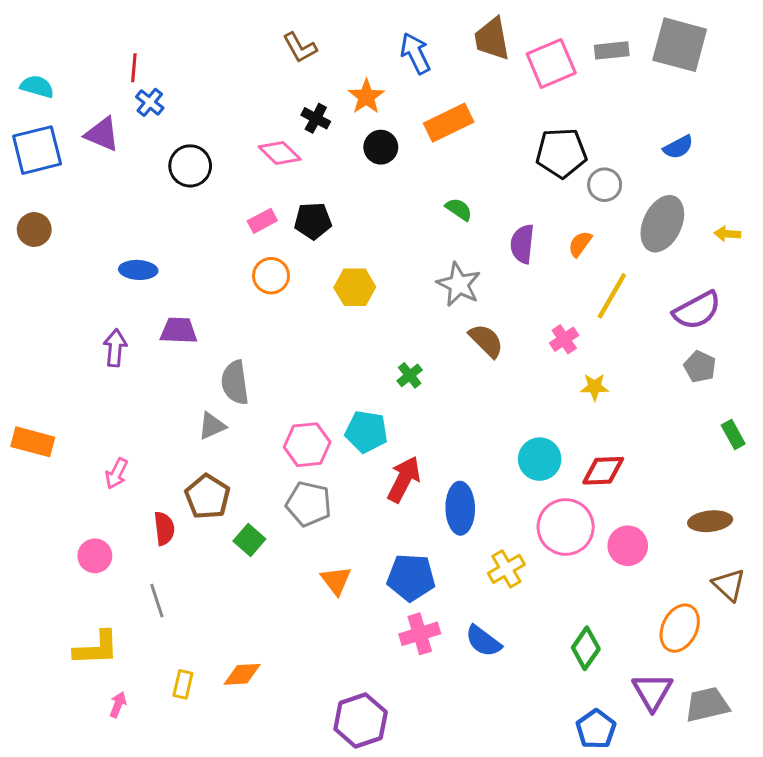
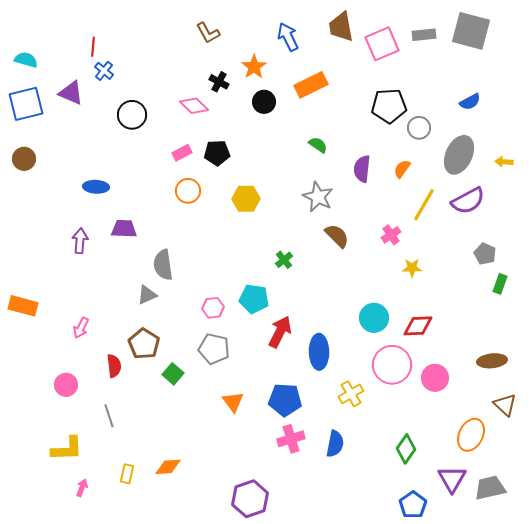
purple semicircle: (697, 310) -> (468, 201), moved
green rectangle: (733, 435) -> (500, 284), moved, turned 48
pink hexagon: (307, 445) -> (213, 308), size x0.7
blue semicircle: (483, 641) -> (335, 444), turned -116

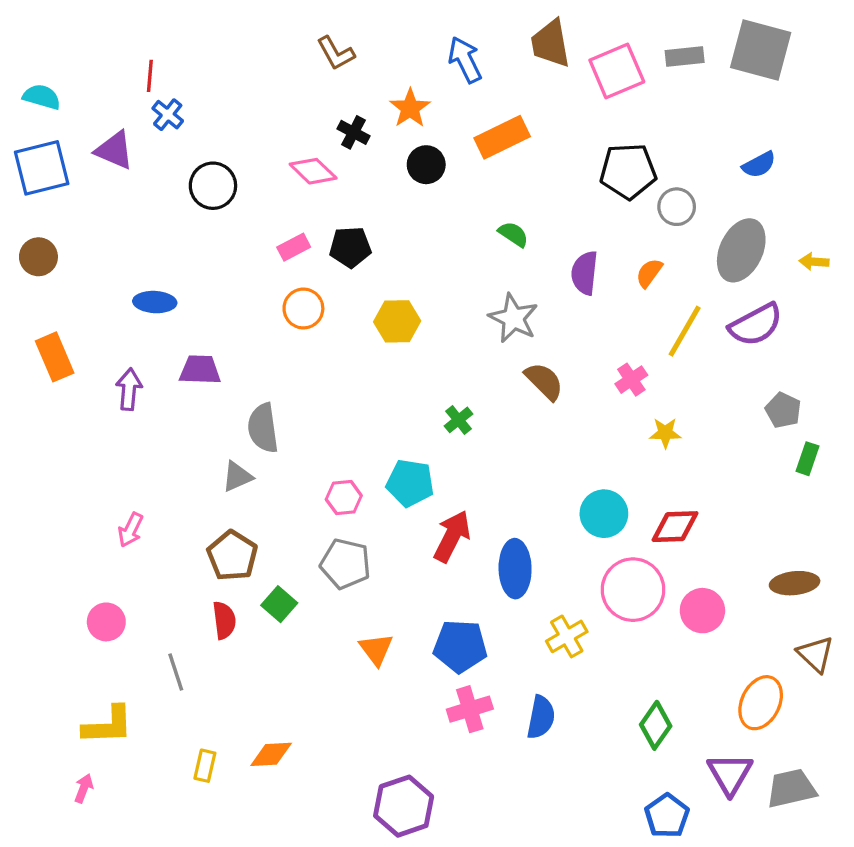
orange rectangle: (23, 306) -> (55, 357), moved, turned 52
red semicircle: (114, 366) -> (224, 620), moved
pink arrow: (82, 488) -> (84, 788), moved

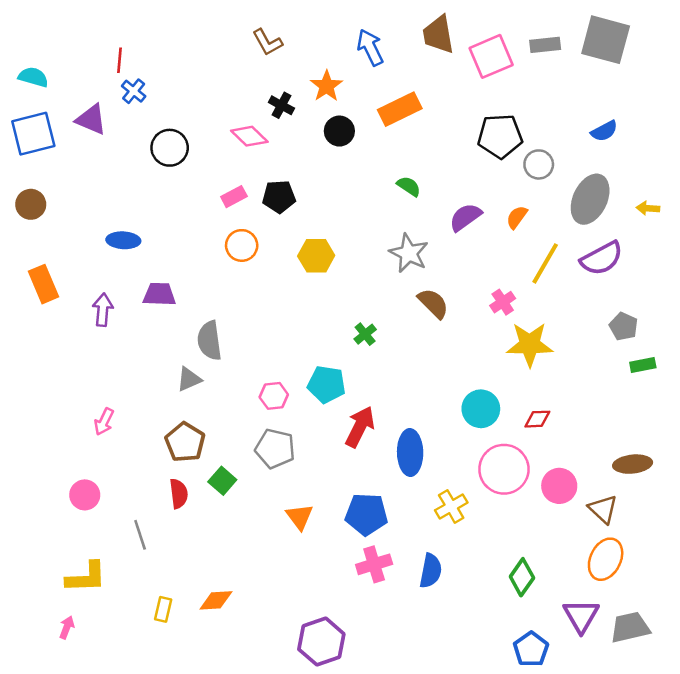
purple semicircle: (585, 273) -> (465, 217), turned 48
yellow star: (665, 433) -> (530, 344), size x1.8
green rectangle: (807, 459) -> (643, 365), turned 60
red diamond: (675, 527) -> (537, 419), size x0.7
brown triangle: (816, 654) -> (603, 509), moved

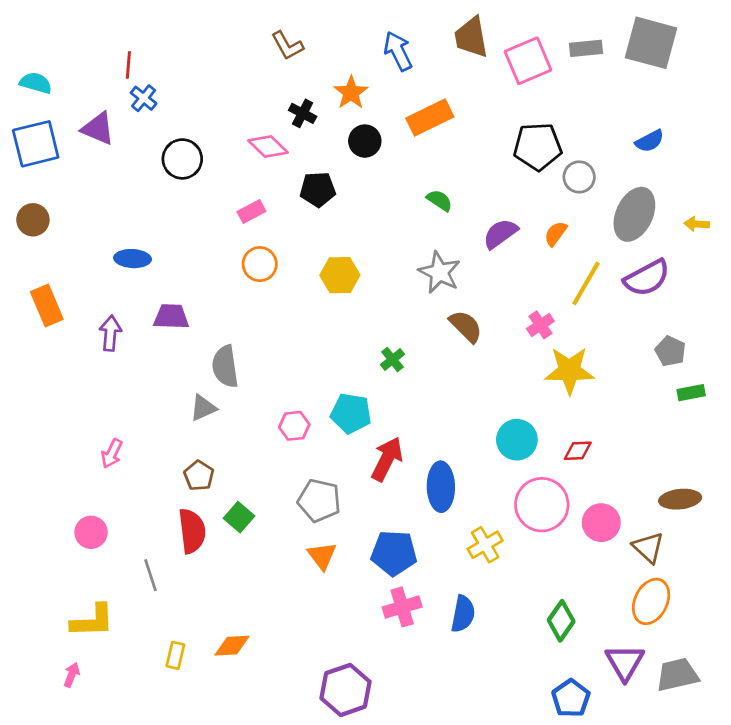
black pentagon: (279, 197) -> (318, 189), moved
brown pentagon: (185, 442) -> (199, 476), size x0.7
gray pentagon: (275, 449) -> (319, 501), moved
red semicircle: (179, 494) -> (192, 531), size x1.4

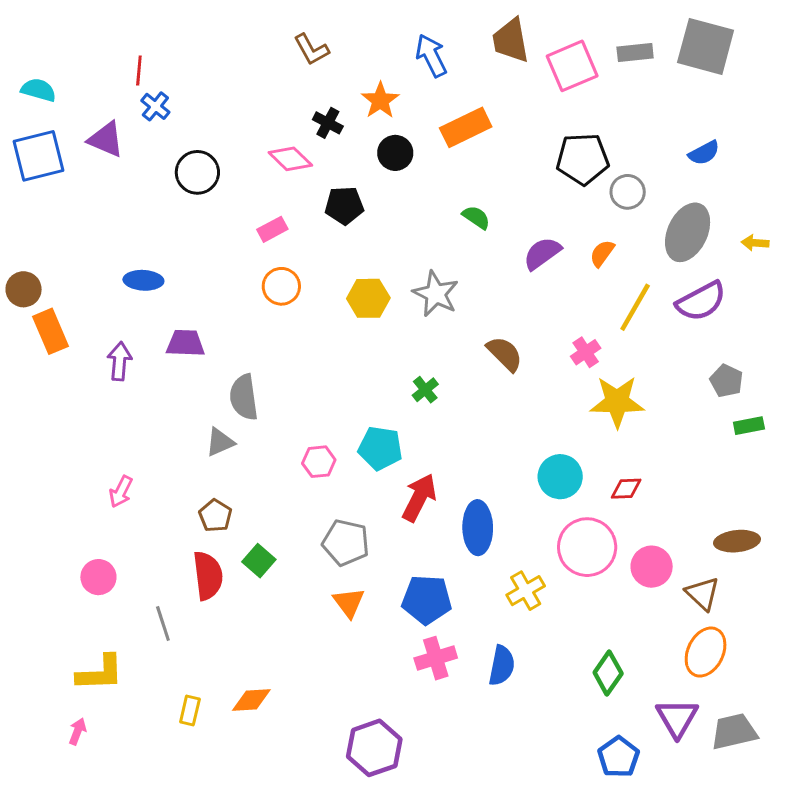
brown circle: (33, 220) -> (24, 289), moved
gray star: (439, 272) -> (436, 294), moved

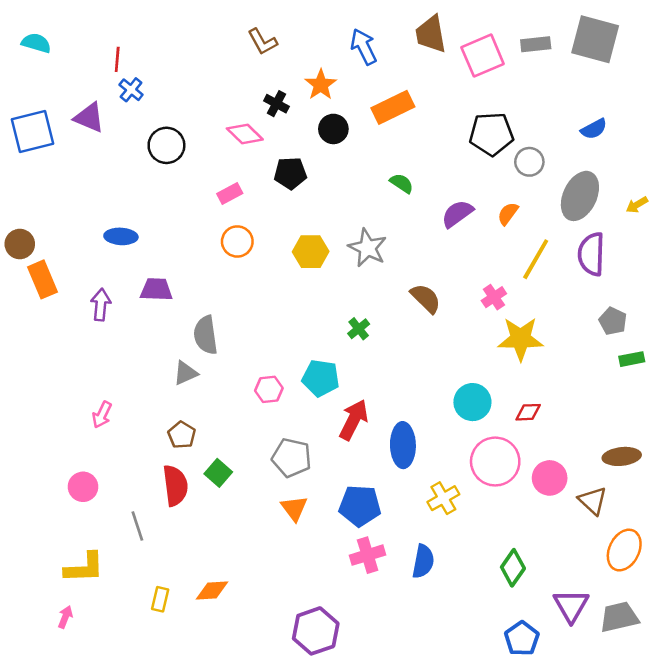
cyan semicircle: (39, 90) -> (36, 43), moved
yellow arrow: (755, 243) -> (637, 205), turned -35
purple semicircle: (701, 301) -> (591, 254), turned 120
orange ellipse: (706, 652) -> (624, 550), moved

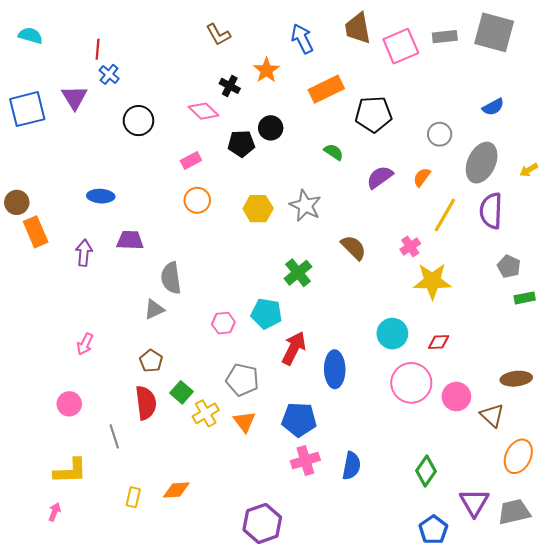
purple triangle: (89, 118) -> (74, 97), turned 36
black circle: (333, 129) -> (271, 128), moved
black pentagon: (491, 134) -> (374, 114), moved
green cross: (359, 329) -> (298, 273), size x1.5
yellow cross: (443, 498) -> (206, 413), moved

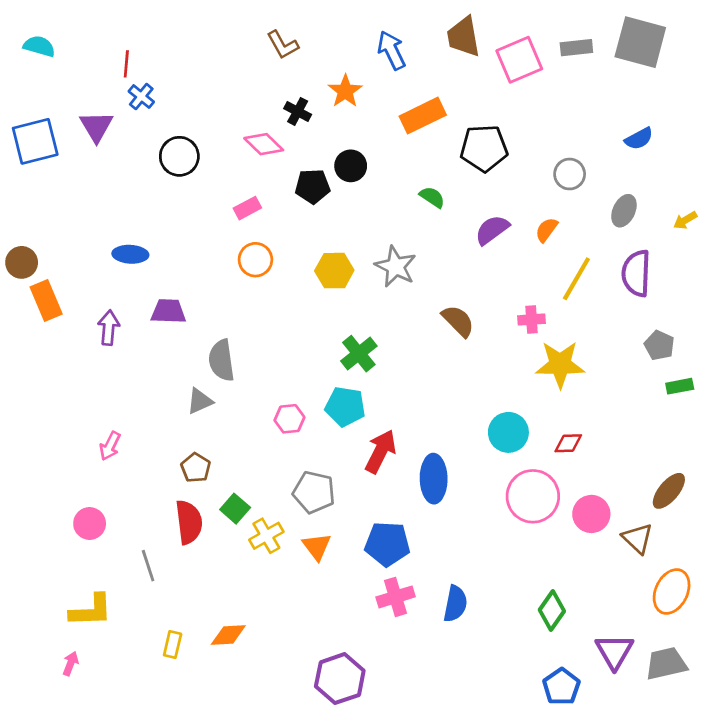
gray ellipse: (482, 163) -> (624, 211), size x0.6
pink cross: (410, 246) -> (532, 320), turned 30
green cross: (298, 273) -> (359, 354), moved
brown ellipse: (516, 379) -> (669, 491), turned -44

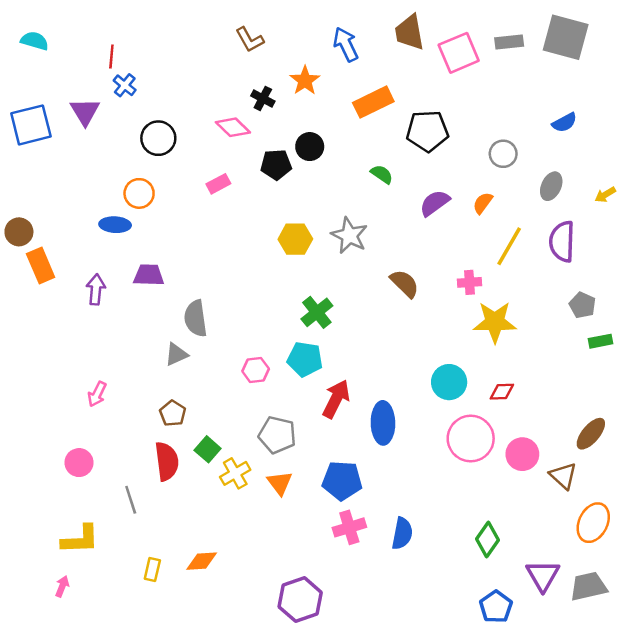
orange circle: (255, 260) -> (139, 193), moved

